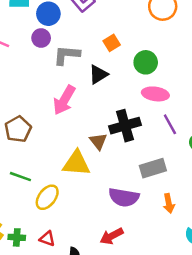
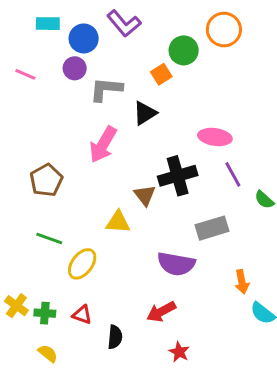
green circle: (146, 62) -> (184, 50), moved
yellow triangle: (76, 163) -> (118, 222), size x0.7
orange arrow: (169, 203) -> (242, 282), moved

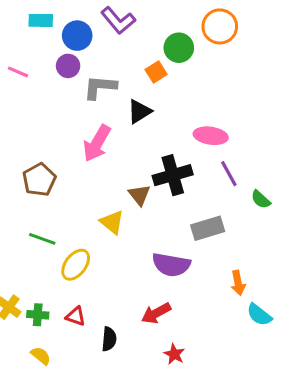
yellow triangle: (118, 222) -> (112, 222), turned 35

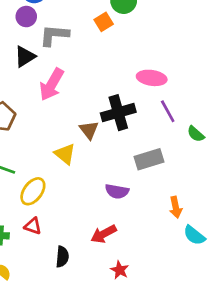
black triangle: (139, 111) -> (25, 57), moved
purple semicircle: (171, 265) -> (117, 191), size x0.7
red triangle: (76, 316) -> (33, 226), moved

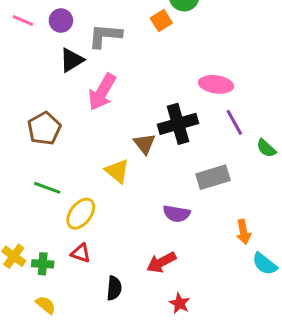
purple circle: (26, 17) -> (61, 21), moved

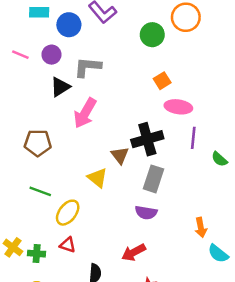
orange square: (161, 21) -> (162, 81), moved
purple line: (234, 122) -> (193, 138), turned 35
brown pentagon: (44, 128) -> (38, 143), turned 30
gray rectangle: (213, 177) -> (153, 179), moved, turned -55

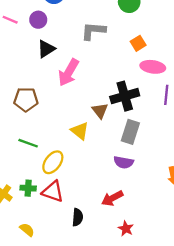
gray L-shape: (88, 67) -> (93, 31), moved
red triangle: (68, 245) -> (53, 191), size x1.5
green cross: (37, 254) -> (28, 188), moved

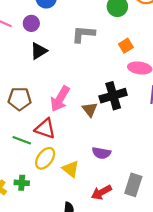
pink arrow: (69, 72) -> (60, 99), moved
yellow triangle: (80, 131) -> (71, 169), moved
gray rectangle: (130, 132) -> (133, 185), moved
purple semicircle: (124, 162) -> (101, 153), moved
red triangle: (53, 191) -> (45, 129), moved

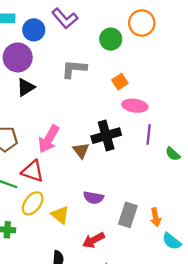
purple circle: (31, 23) -> (18, 57), size x1.6
gray rectangle: (133, 185) -> (128, 215), moved

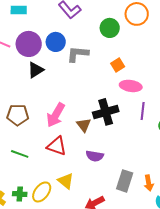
blue circle: (34, 30) -> (56, 42), moved
red triangle: (33, 171) -> (57, 146), moved
purple semicircle: (93, 198) -> (95, 156), moved
yellow ellipse: (33, 203) -> (42, 192), moved

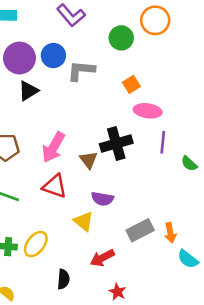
yellow triangle: (66, 181) -> (84, 221), moved
gray rectangle: (125, 181) -> (140, 230), turned 45

